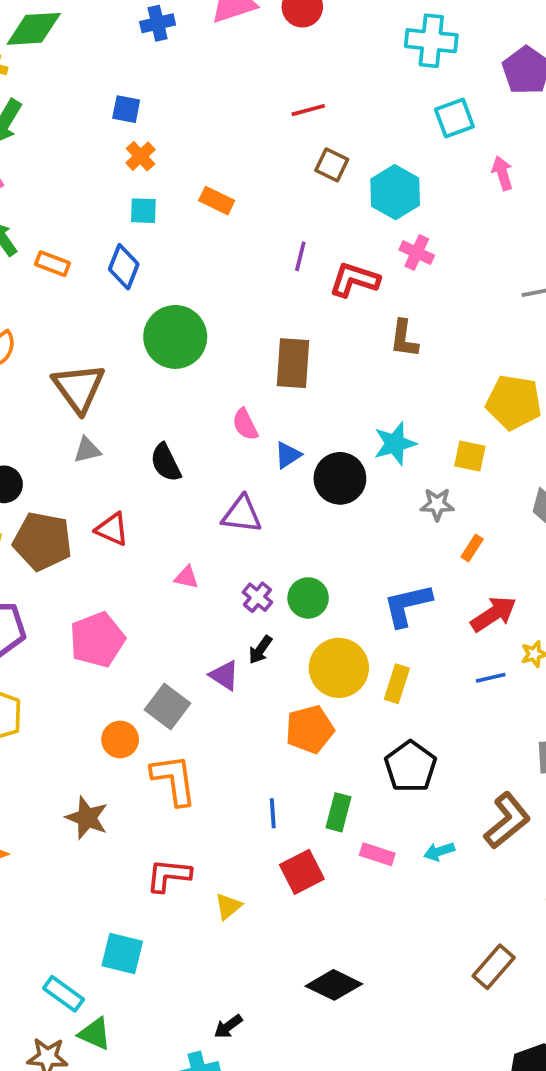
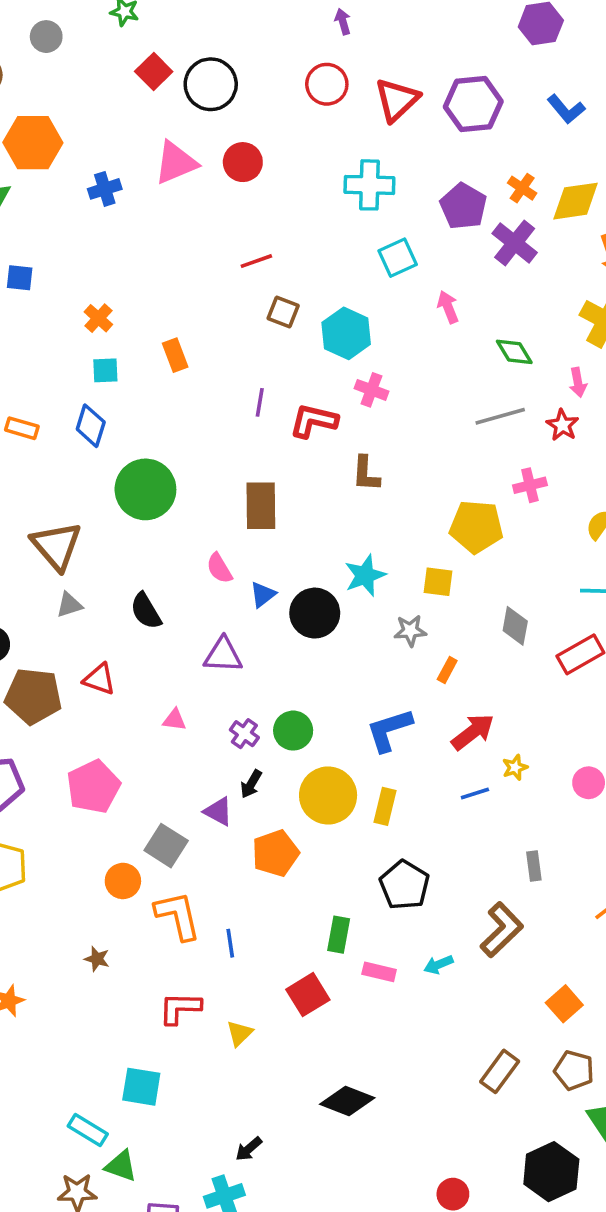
blue square: (126, 109) -> (20, 278), moved
orange rectangle: (217, 201) -> (175, 355), turned 48
orange pentagon: (310, 729) -> (275, 853), moved
blue line: (273, 813) -> (230, 943), moved
brown star: (87, 818) -> (97, 959), size x0.6

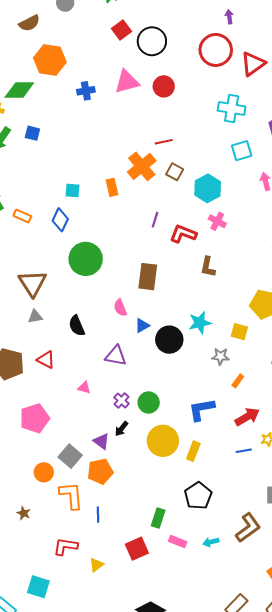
red circle: (327, 84) -> (216, 50), size x1.4
orange cross: (98, 318) -> (142, 166), moved, size x1.8
orange pentagon: (275, 853) -> (100, 471), moved

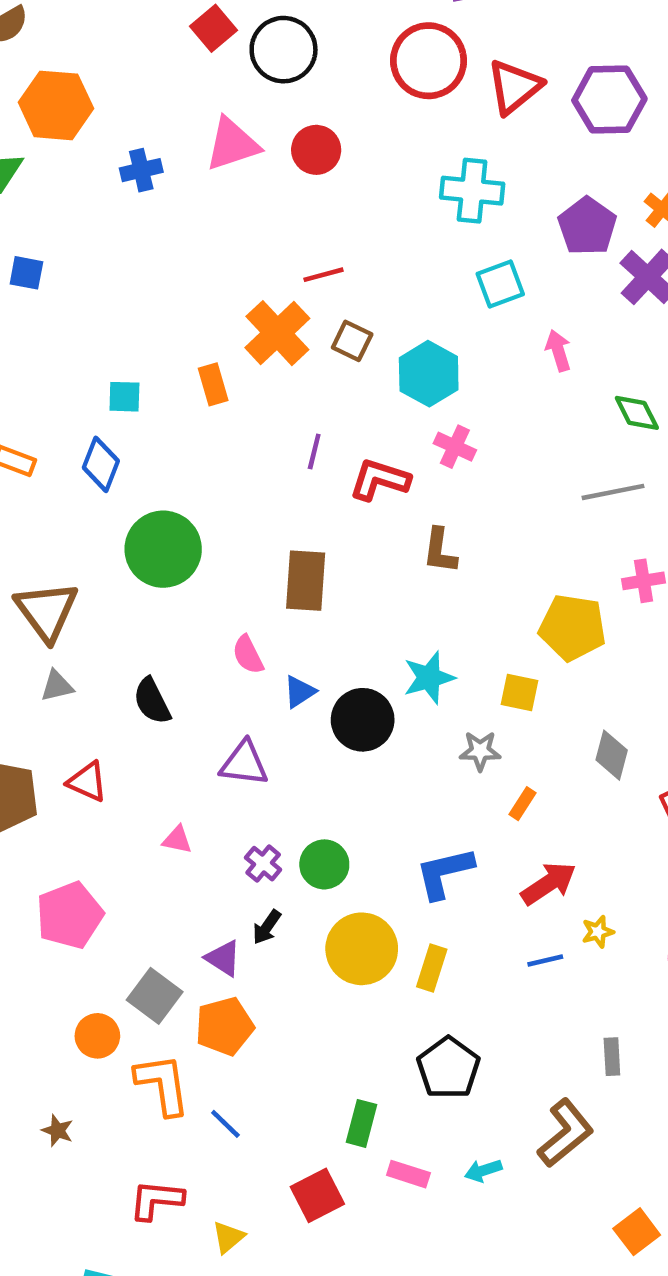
blue line: (98, 515) -> (225, 1124), turned -42

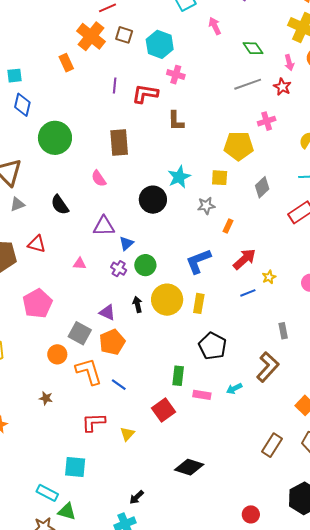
cyan square: (124, 397) -> (15, 76), moved
blue triangle: (300, 692) -> (126, 243), moved
gray diamond: (612, 755) -> (262, 187), moved, turned 40
black arrow: (267, 927) -> (137, 304), moved, turned 140

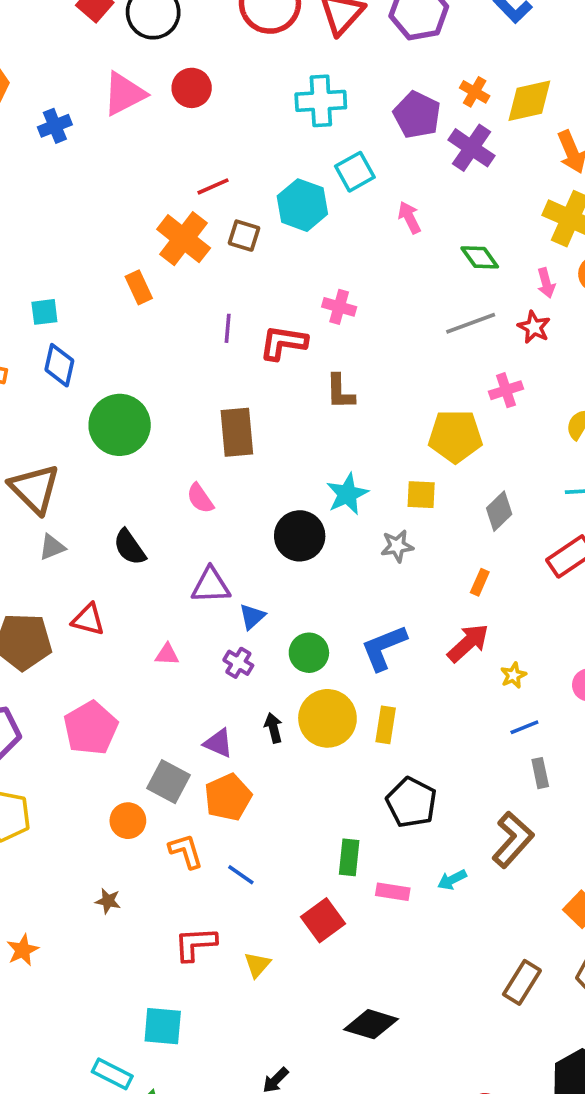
cyan hexagon: (160, 44) -> (302, 205), moved
orange rectangle: (228, 226) -> (480, 582), moved
green circle: (145, 265) -> (309, 653), moved
blue line: (248, 293) -> (524, 727), moved
orange L-shape: (89, 371) -> (186, 851), size x0.7

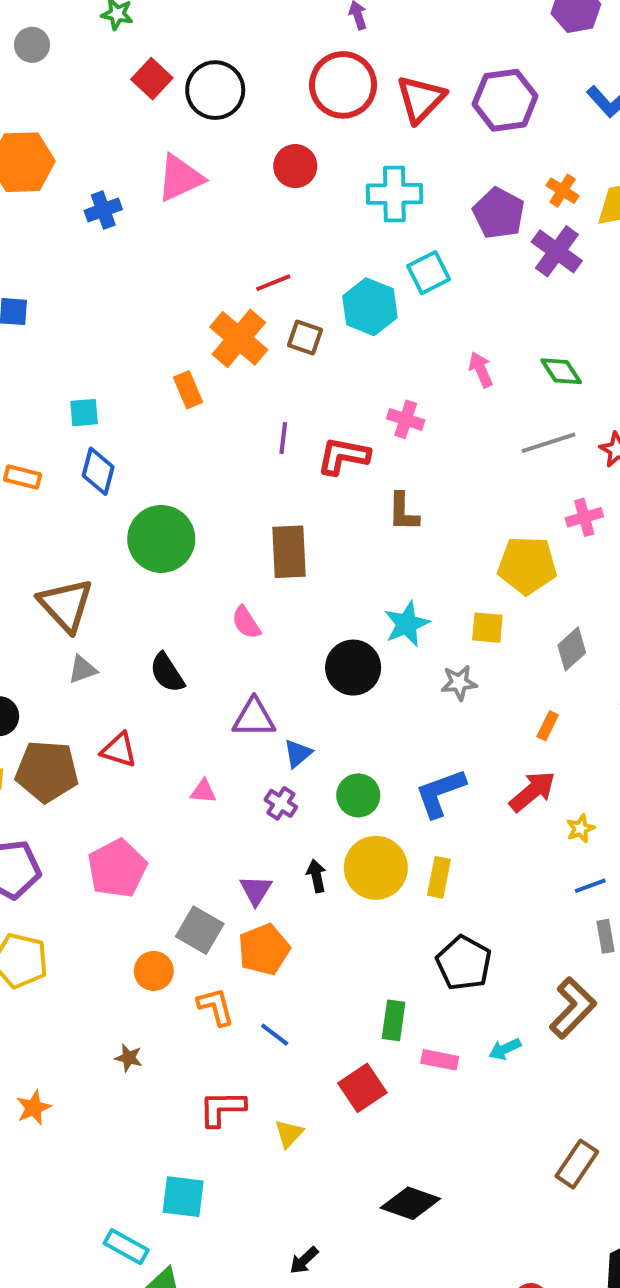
red circle: (192, 88) -> (295, 166), moved
pink arrow: (409, 218) -> (481, 370), moved
purple triangle: (218, 743) -> (256, 890), turned 36

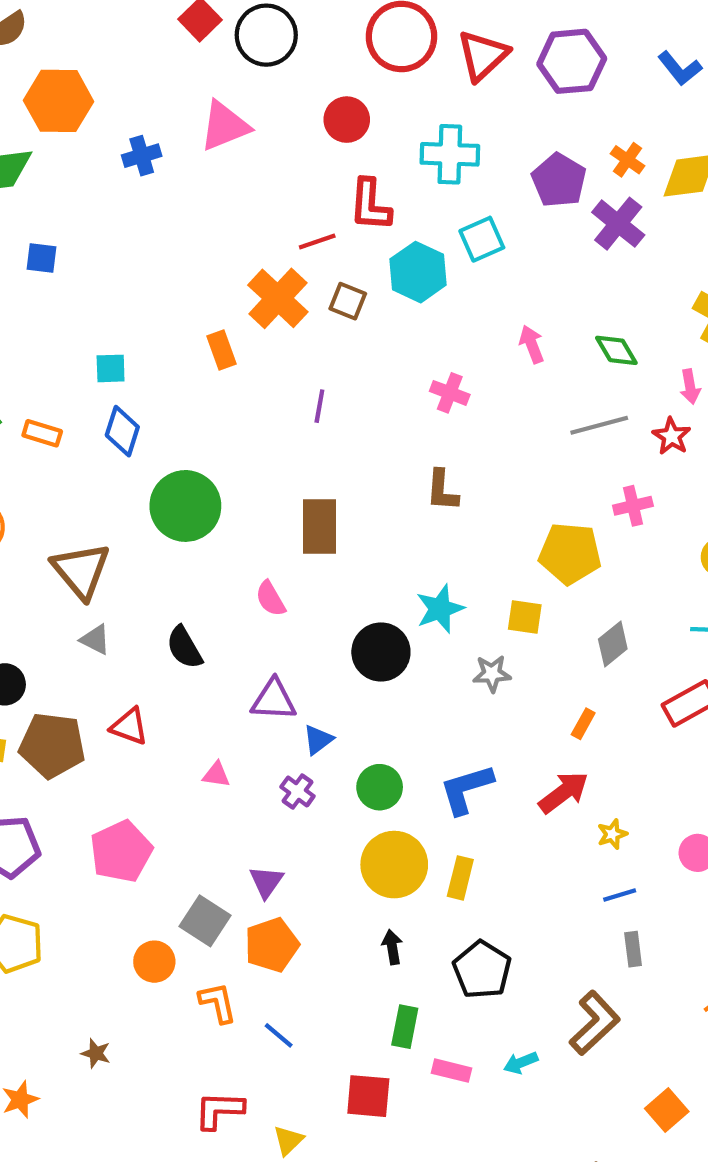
red L-shape: (343, 456) -> (370, 205), moved, turned -100
gray triangle: (83, 669) -> (95, 640), turned 44
black arrow: (316, 876) -> (392, 947), moved
brown star: (129, 1058) -> (96, 1053), moved
red square: (362, 1088) -> (368, 1096), turned 36

